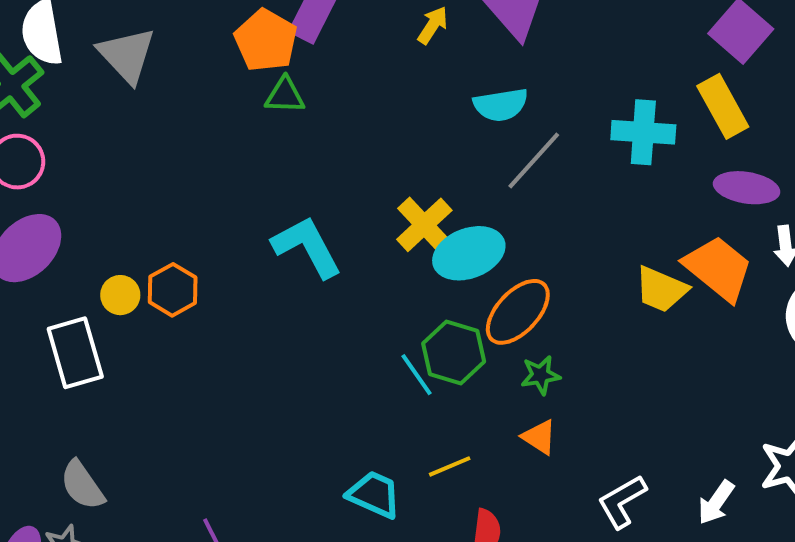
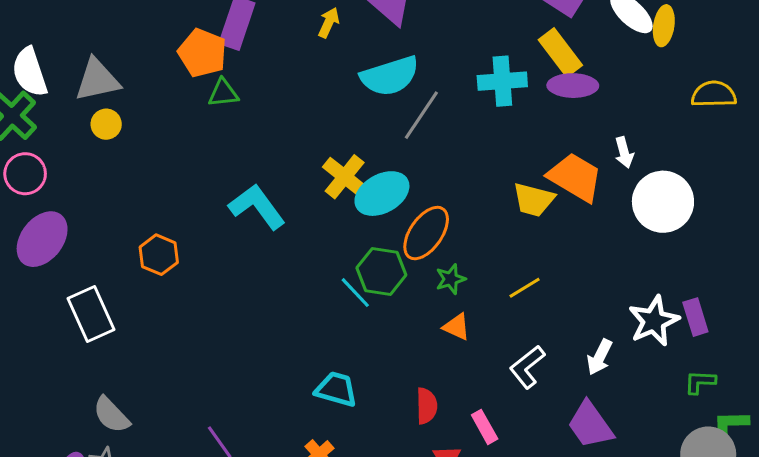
gray triangle: (127, 55) -> (97, 80), turned -51
cyan semicircle: (501, 105) -> (390, 76), size x1.4
purple ellipse: (747, 188) -> (573, 86), moved
yellow circle: (120, 295) -> (106, 124), moved
yellow line: (450, 466) -> (525, 288), moved

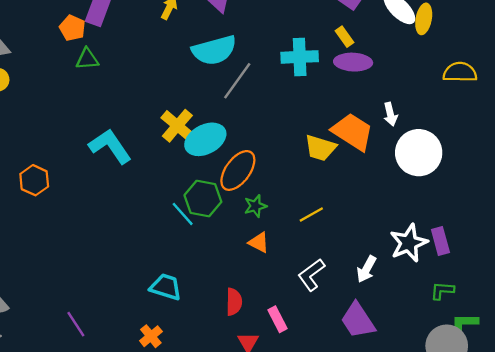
yellow rectangle: (560, 52) -> (344, 37), size x0.6
orange pentagon: (202, 53) -> (72, 28), size x0.7

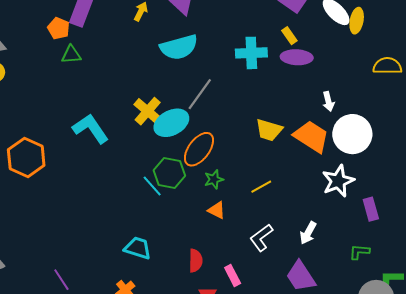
gray line: (237, 81) -> (200, 94), moved
orange trapezoid: (352, 132) -> (311, 137), moved
orange hexagon: (34, 180) -> (26, 157), size x1.5
white star: (409, 243) -> (338, 181), moved
green L-shape: (442, 291) -> (359, 252), moved

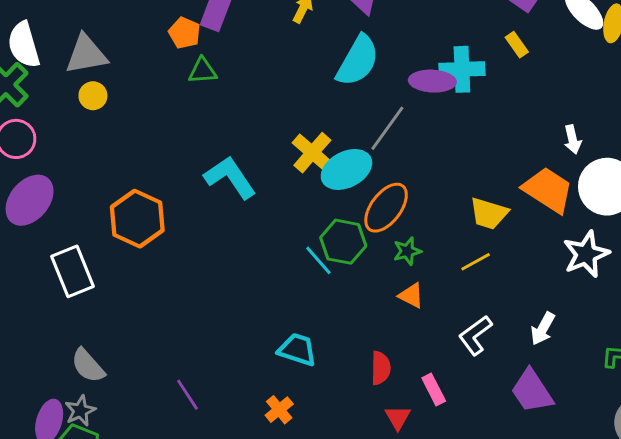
cyan semicircle: (179, 47) -> (358, 61), turned -45
purple ellipse: (297, 57) -> (432, 81), moved
yellow trapezoid: (269, 130) -> (489, 213), moved

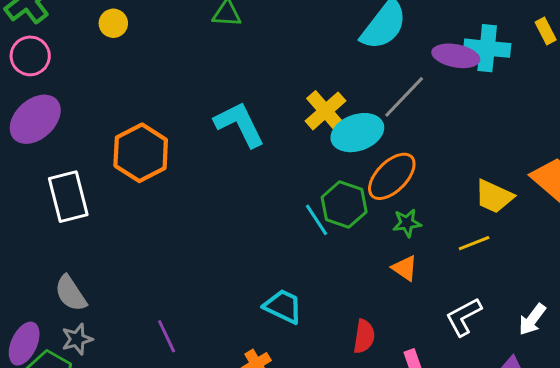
gray star: (80, 411) -> (77, 339), moved

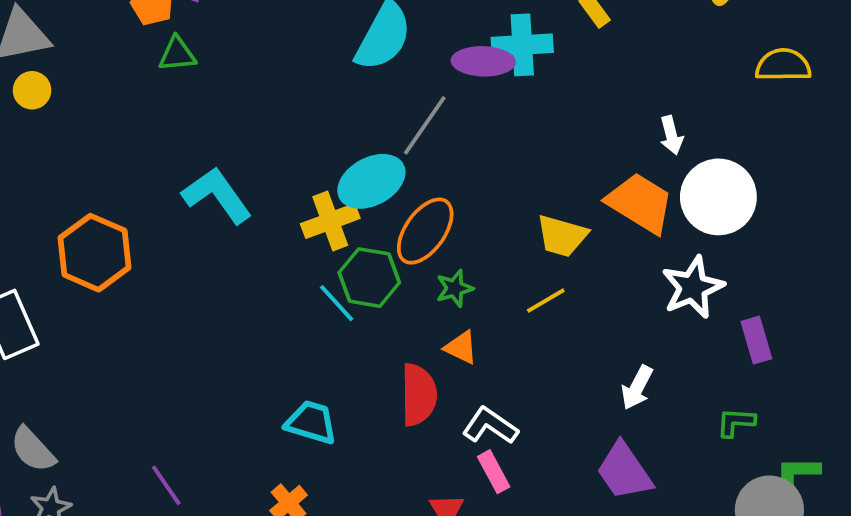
yellow cross: (325, 111) -> (330, 221), moved, turned 30
white L-shape: (464, 317) -> (490, 426), moved, turned 72
red semicircle: (364, 336) -> (419, 395), moved, size x1.4

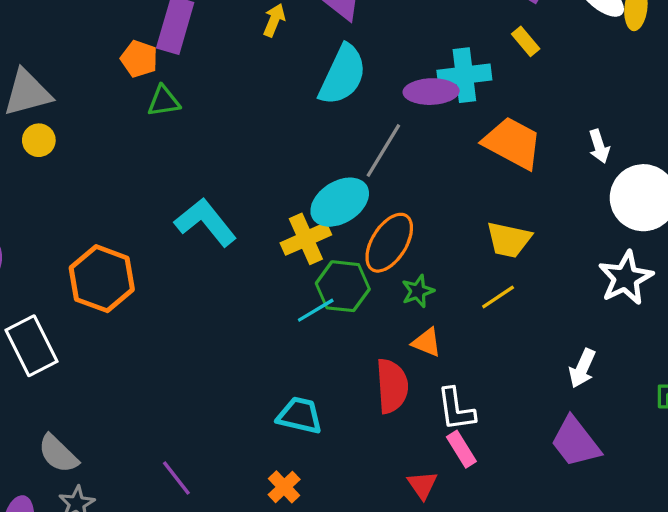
orange trapezoid: (640, 203) -> (512, 143), moved
cyan line: (337, 303) -> (316, 310), turned -75
white L-shape: (490, 426) -> (456, 409), turned -129

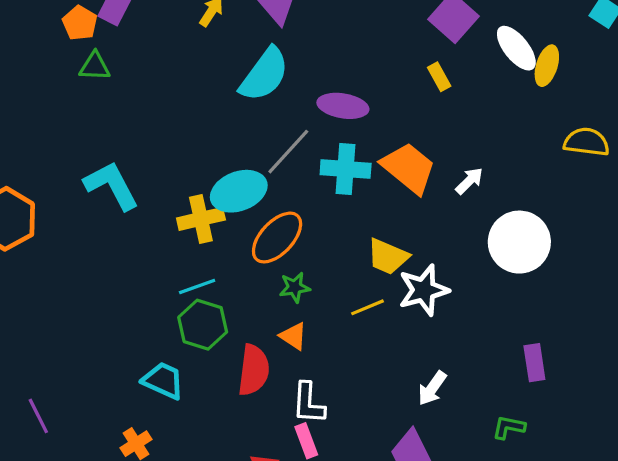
cyan cross: (464, 75) -> (346, 169), moved
white arrow: (599, 146) -> (469, 181), moved, turned -128
white star: (626, 278) -> (424, 290), moved
green hexagon: (343, 286) -> (203, 325), moved

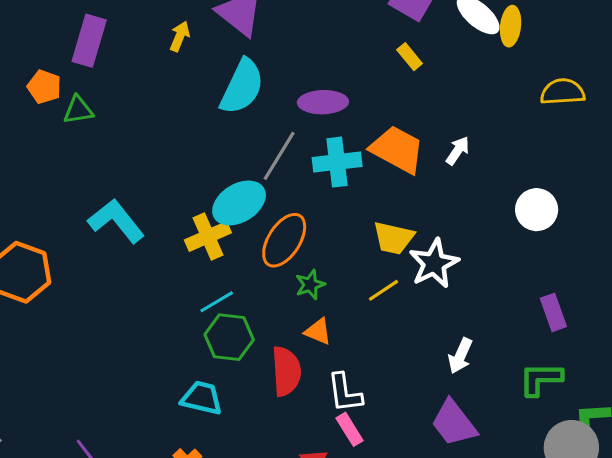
orange pentagon: (80, 23) -> (44, 87), moved
white circle: (519, 242) -> (537, 210), moved, size x0.7
green L-shape: (509, 427) -> (541, 379), size x1.4

